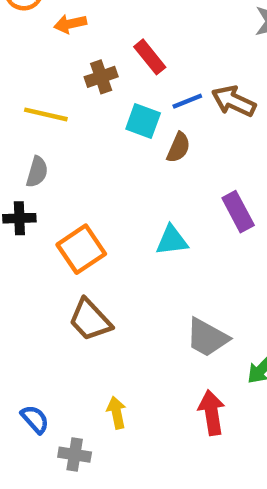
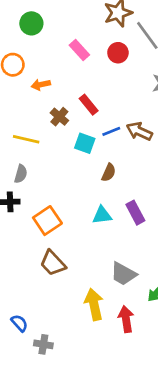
brown cross: (101, 77) -> (59, 117), turned -30
brown semicircle: (178, 148) -> (109, 173), moved
purple rectangle: (238, 212) -> (135, 213), moved
yellow arrow: (117, 413) -> (94, 304), moved, size x1.6

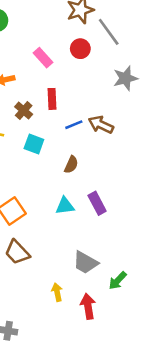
pink rectangle: (79, 50) -> (43, 58), moved
red rectangle: (89, 105) -> (52, 99), turned 36
cyan square: (85, 143) -> (34, 144), moved
yellow arrow: (94, 304) -> (57, 292), size x0.6

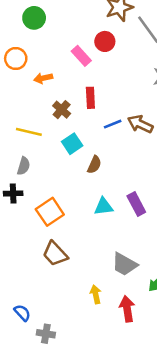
red circle: (80, 49) -> (105, 41), moved
cyan square: (34, 144) -> (72, 144), turned 36
brown semicircle: (71, 165) -> (94, 165), moved

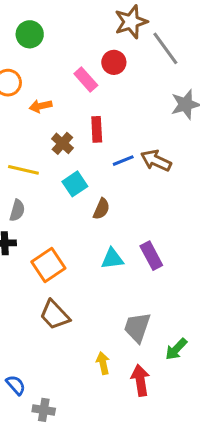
gray trapezoid: (124, 264) -> (137, 327), turned 80

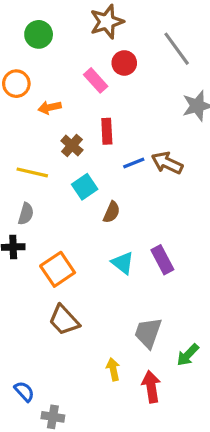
brown star: (131, 22) -> (107, 22), moved
cyan triangle: (112, 259) -> (123, 263), turned 45

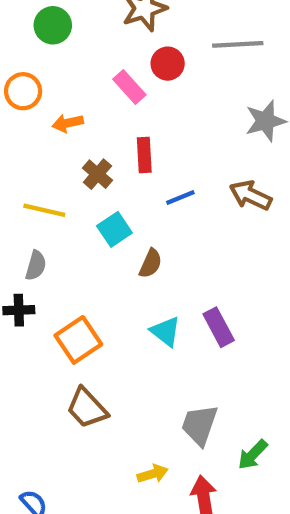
gray line: (177, 49) -> (238, 44), turned -57
brown arrow: (167, 163) -> (251, 195), moved
yellow arrow: (113, 369) -> (153, 474), turned 85

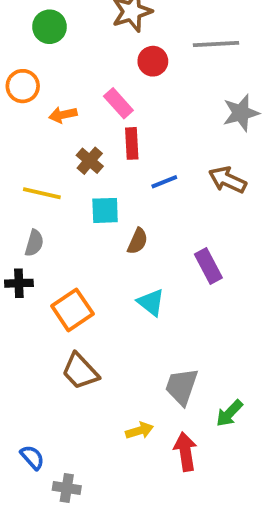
pink rectangle: (129, 87) -> (118, 103), moved
cyan square: (114, 229) -> (105, 210), turned 32
purple rectangle: (219, 327) -> (208, 266), moved

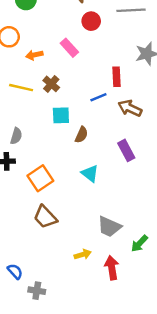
red rectangle: (132, 143) -> (117, 77), moved
brown arrow: (227, 180) -> (130, 108), moved
yellow line: (42, 193) -> (21, 88), moved
gray trapezoid: (182, 387) -> (109, 227), turned -85

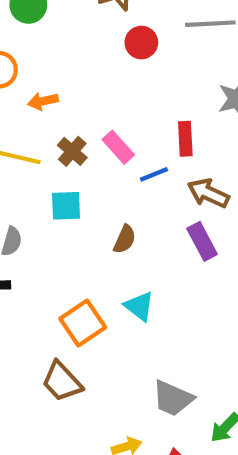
pink rectangle: (69, 48) -> (118, 147), moved
cyan square: (61, 115) -> (66, 206), moved
purple rectangle: (126, 150) -> (202, 241), moved
orange square: (40, 178) -> (83, 323), moved

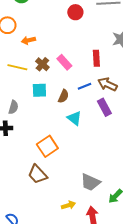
blue line: (154, 174) -> (84, 86), moved
brown semicircle: (125, 239) -> (63, 96), moved
cyan triangle: (139, 306) -> (74, 118), moved

